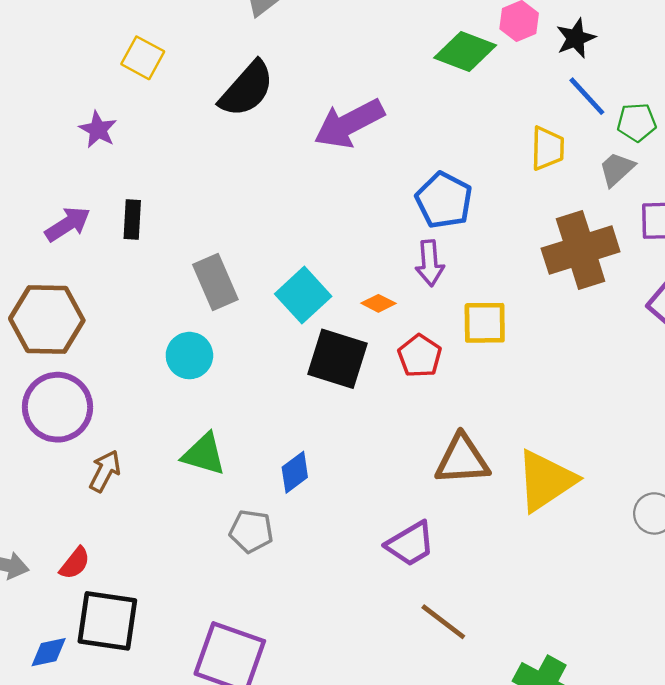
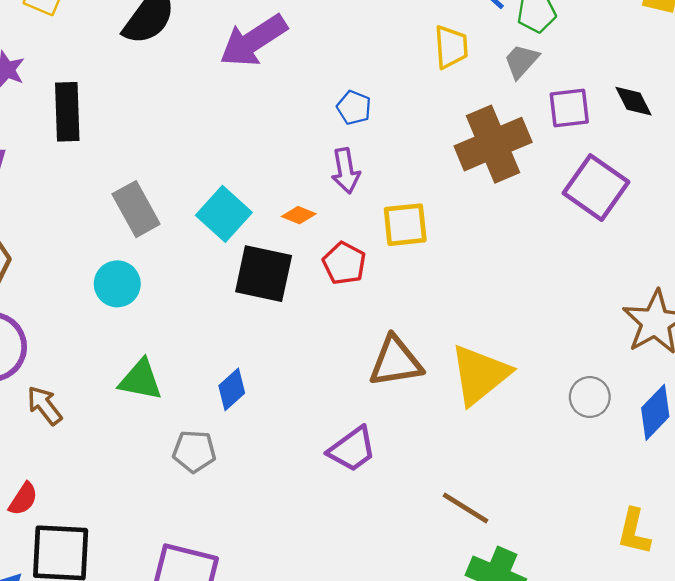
blue pentagon: (444, 200) -> (354, 108), size x0.6
black rectangle: (132, 219) -> (67, 112), moved, size x1.5
brown arrow: (105, 471) -> (44, 405), turned -60
brown line: (443, 622) -> (466, 508), moved

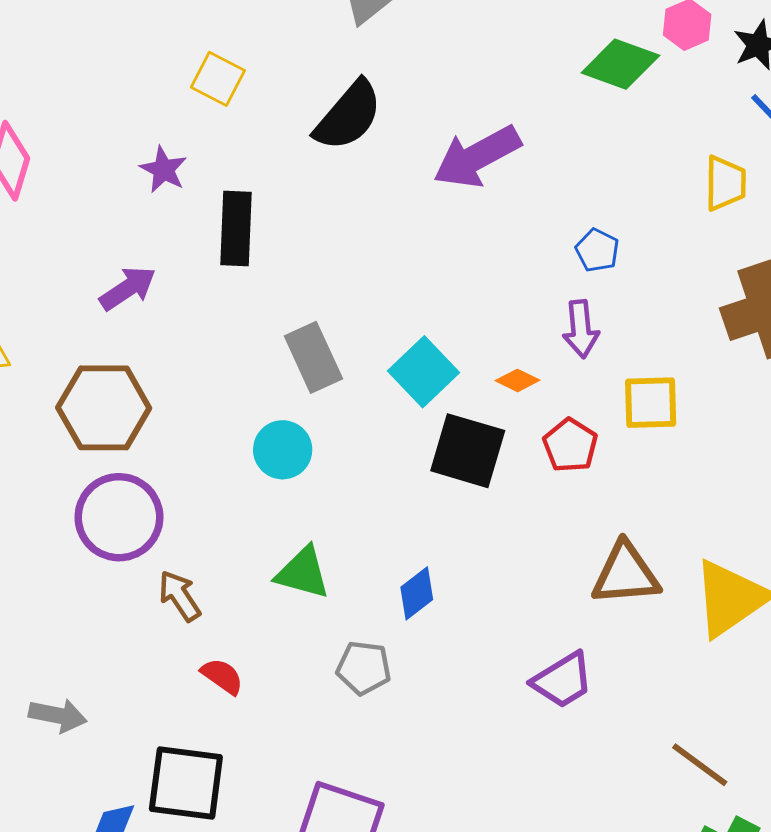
red semicircle: (23, 499) -> (222, 676), moved, turned -92

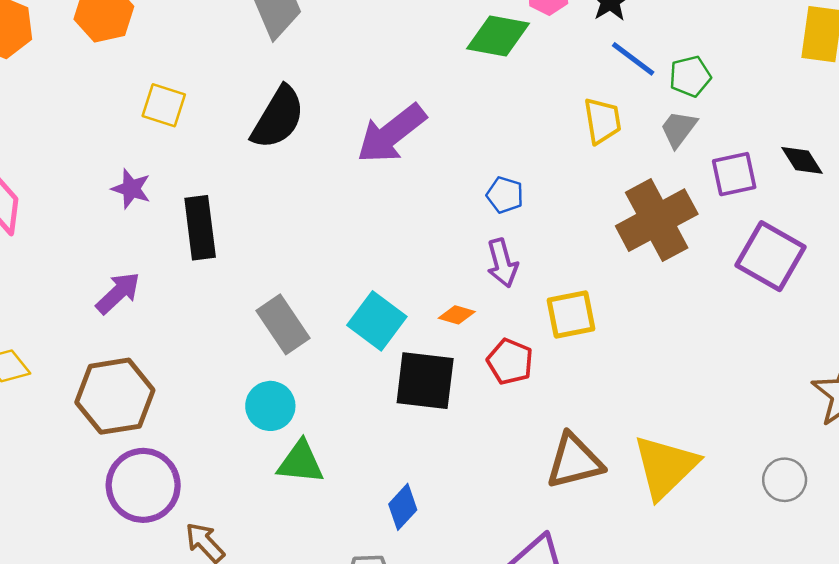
green triangle: (303, 573) -> (301, 462), moved

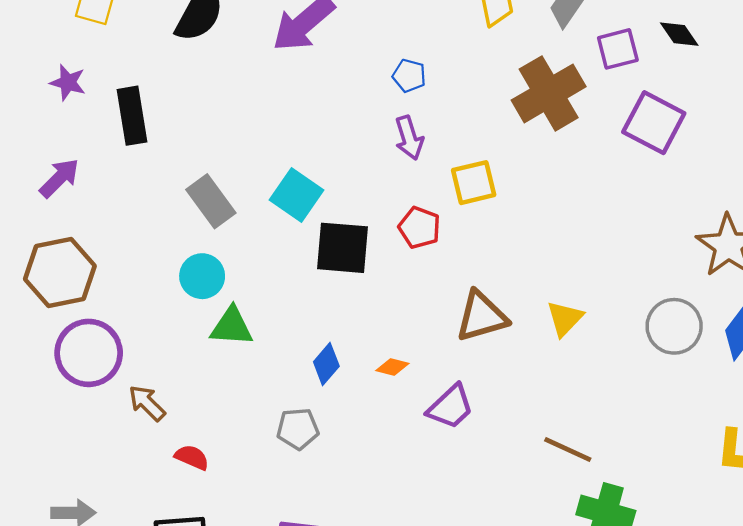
orange diamond: (457, 315) -> (392, 367), moved
yellow triangle: (665, 467) -> (565, 318), size x0.6
gray circle: (785, 480) -> (674, 326), size x1.4

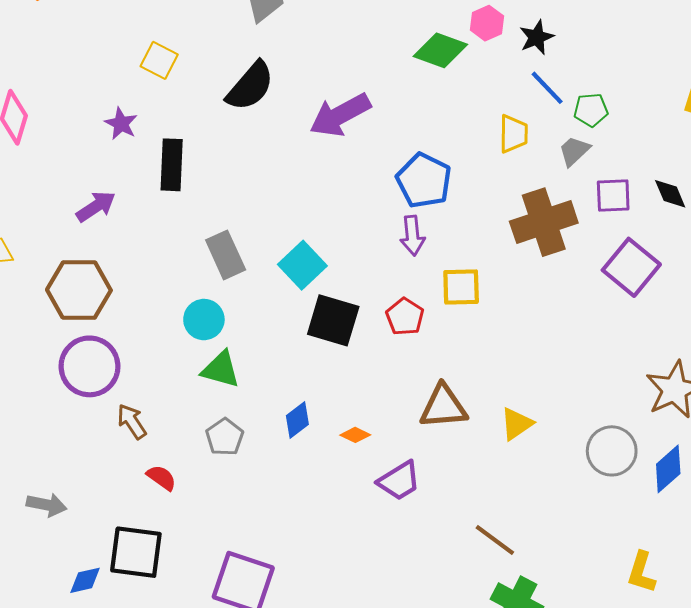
blue pentagon: (409, 76) -> (424, 181), size x1.8
gray pentagon: (298, 429) -> (225, 437), moved, turned 30

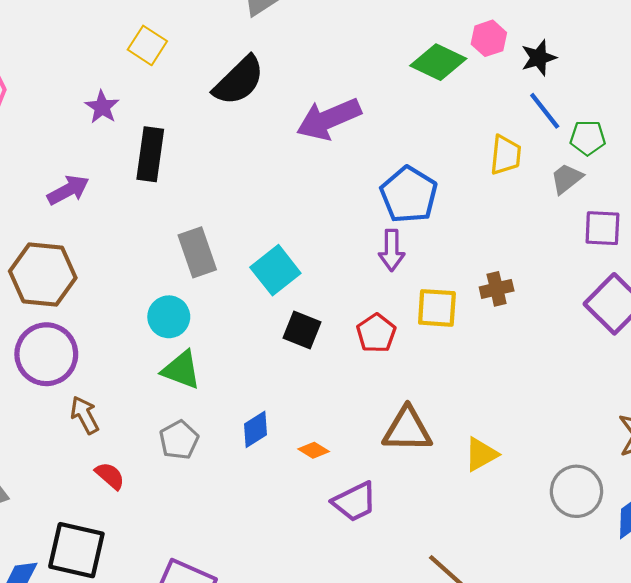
brown cross: (544, 222) -> (497, 289), moved, size x0.5
black square: (333, 320) -> (302, 330), size x0.7

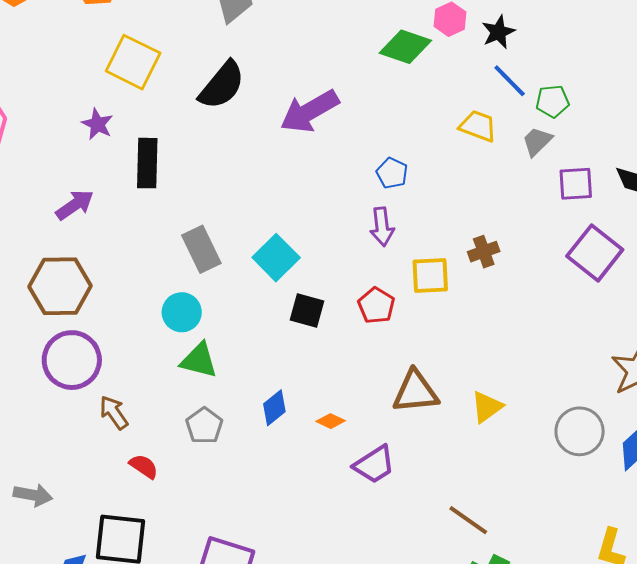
yellow square: (147, 45) -> (133, 62), size x1.5
yellow trapezoid: (506, 155) -> (478, 126), turned -69
blue pentagon: (409, 195) -> (392, 173), size x0.6

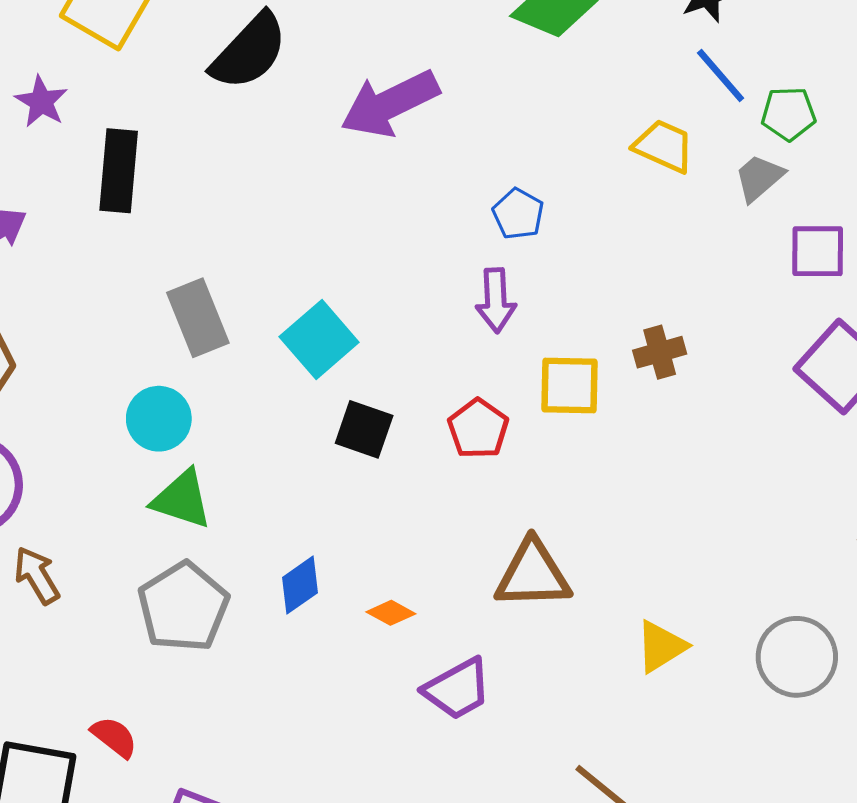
yellow triangle: (487, 407) -> (661, 647), moved
gray pentagon: (204, 426) -> (183, 607), size x1.5
red semicircle: (144, 466) -> (114, 737), moved

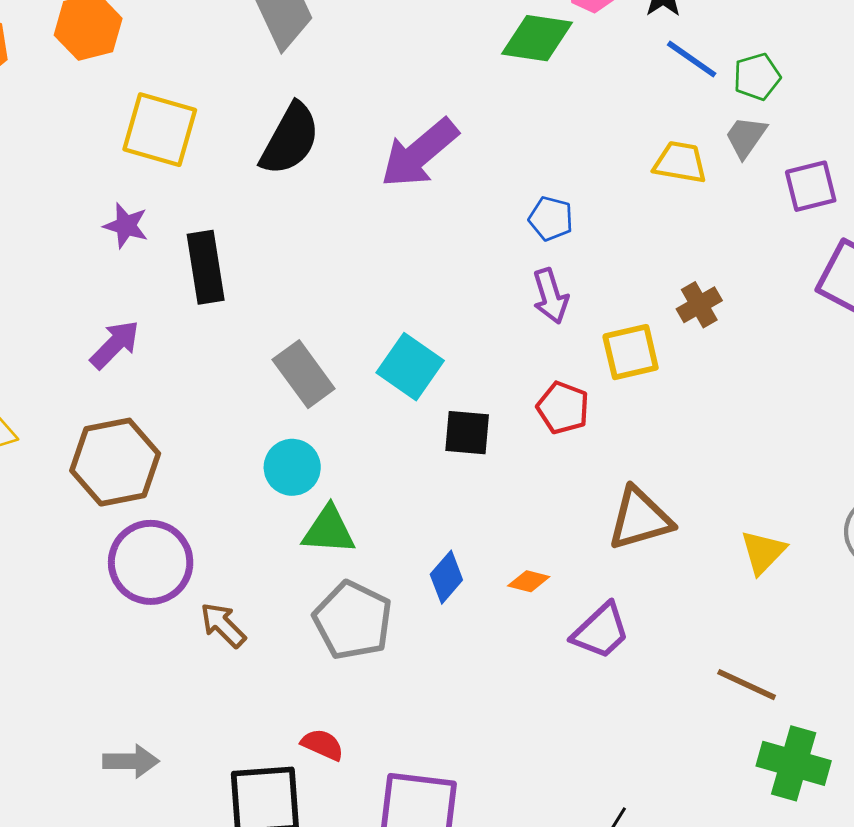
yellow trapezoid: (664, 146) -> (680, 162), moved

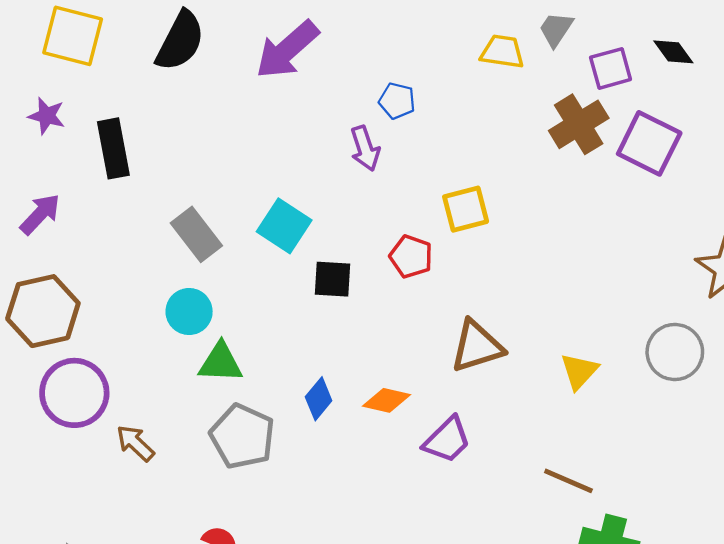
purple arrow: (550, 296) -> (365, 148), moved
brown cross: (699, 305) -> (579, 124), moved, size x1.6
orange diamond: (529, 581) -> (386, 400), size x1.4

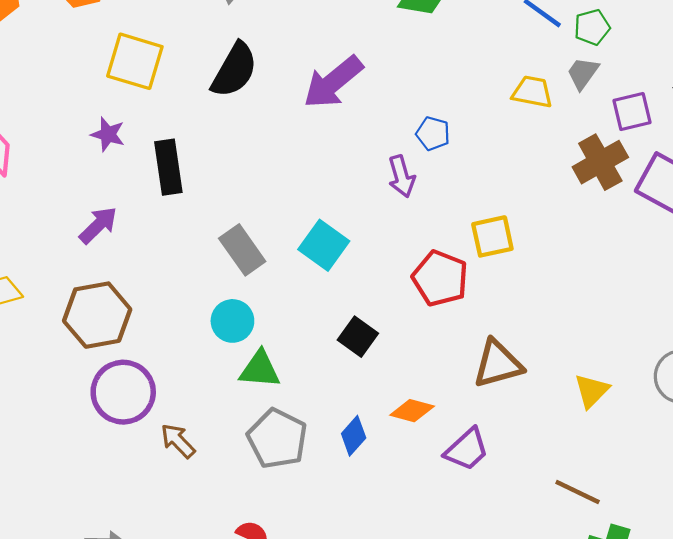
red pentagon: (411, 257) -> (440, 278), size x1.4
black square: (333, 279) -> (358, 337), moved, turned 30
blue diamond: (319, 399) -> (354, 436), moved

